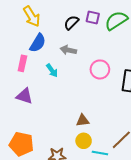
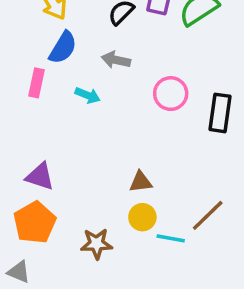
cyan arrow: (52, 70) -> (88, 95), turned -32
purple triangle: (24, 96) -> (40, 177), moved
orange pentagon: (21, 144) -> (35, 222), turned 30

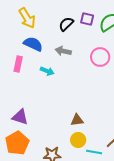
blue semicircle: (63, 48) -> (33, 44), turned -96
pink circle: (171, 94) -> (100, 57), moved

